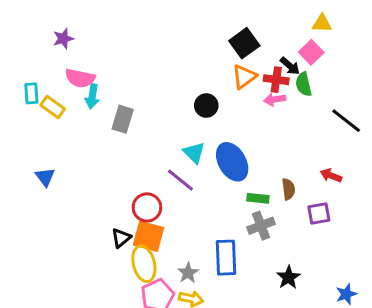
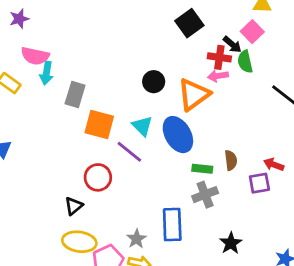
orange triangle: (244, 77) -> (194, 95), moved, size x1.4
red arrow: (331, 175) -> (274, 165), moved
orange square: (148, 236) -> (99, 125), moved
yellow ellipse: (144, 264) -> (79, 242), moved, turned -68

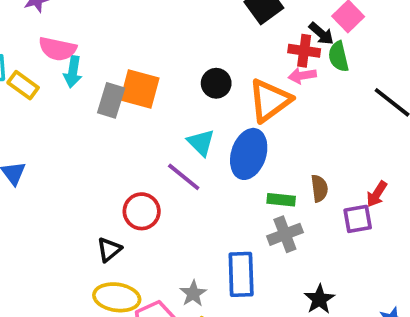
orange square: (99, 125) -> (140, 89), moved
blue ellipse: (178, 135) -> (249, 154), turned 48
red arrow: (274, 165) -> (377, 194), turned -78

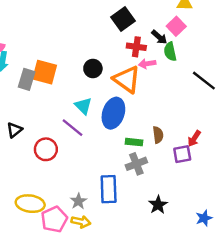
red cross: (304, 51) -> (136, 47), moved
orange triangle: (270, 100) -> (127, 79), turned -48
black triangle: (109, 250) -> (15, 130), moved

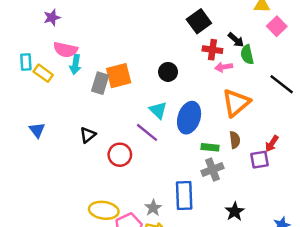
pink square: (176, 26) -> (277, 26), moved
orange square: (45, 72) -> (119, 76), turned -30
orange triangle: (127, 79) -> (236, 103), moved, turned 44

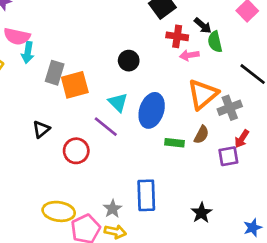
orange square: (119, 76) -> (75, 85), moved
brown semicircle: (235, 140) -> (201, 135), turned 35
gray cross: (212, 170) -> (230, 108), moved

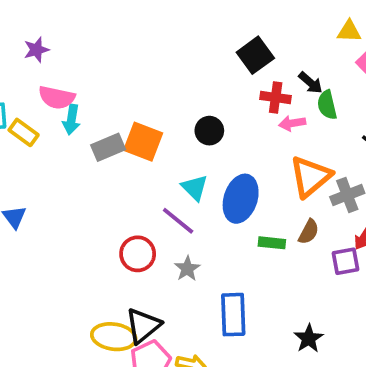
gray rectangle: (55, 73) -> (108, 147), turned 50
orange square: (75, 85) -> (143, 142), moved, turned 36
black triangle: (41, 129) -> (143, 326), moved, size x1.5
gray star: (113, 209) -> (187, 269), moved

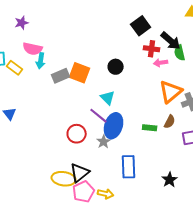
black arrow: (311, 83) -> (171, 41), size x1.5
blue ellipse: (241, 199) -> (114, 126), moved

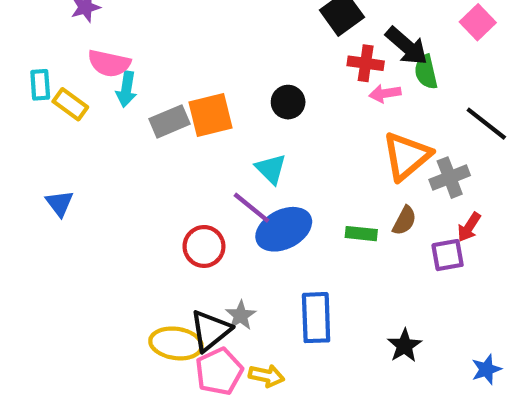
orange square: (80, 73) -> (210, 115), turned -35
blue ellipse: (114, 126) -> (284, 229), turned 45
gray star: (104, 142) -> (241, 315), moved

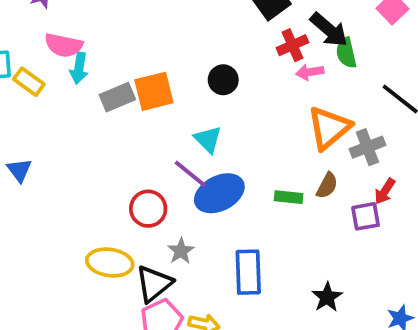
red cross: (366, 63) -> (292, 45), turned -32
gray star: (241, 315) -> (181, 251), moved
yellow ellipse: (176, 343) -> (110, 263), moved

